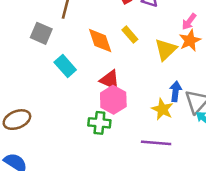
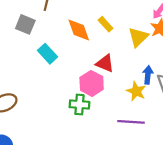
red triangle: (110, 80) -> (105, 63), moved

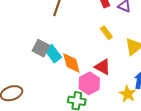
gray square: (25, 24) -> (41, 48), moved
orange diamond: (79, 30) -> (71, 63), moved

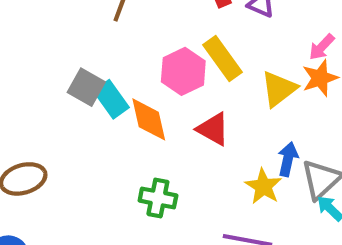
yellow rectangle: (106, 33) -> (223, 59), size x1.5
pink hexagon: (89, 83) -> (183, 71), moved

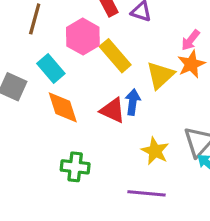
pink hexagon: (183, 71) -> (83, 37), moved
cyan rectangle: (111, 99) -> (51, 69), moved
blue arrow: (288, 159) -> (133, 102), moved

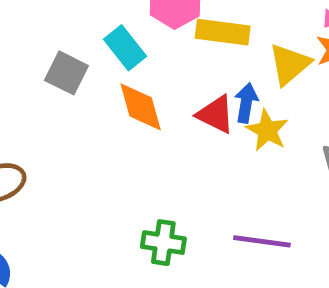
yellow rectangle: (115, 56) -> (223, 32), turned -44
yellow star: (155, 151) -> (267, 130), moved
green cross: (75, 167) -> (163, 243), moved

